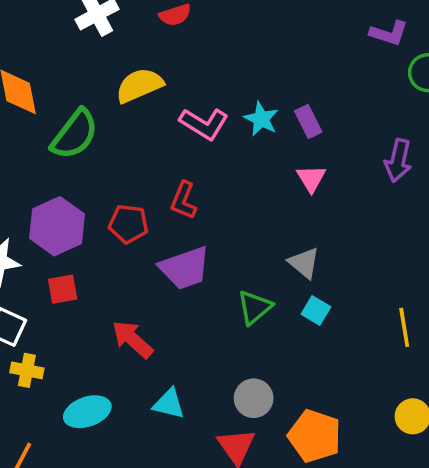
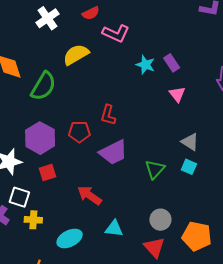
pink L-shape: (204, 124) -> (116, 33), moved
gray triangle: (304, 263) -> (190, 142), moved

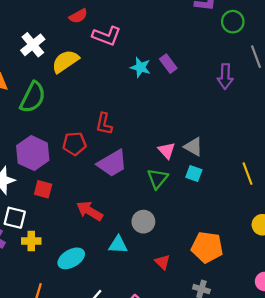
white cross: (48, 18) -> (33, 45), moved
pink triangle: (177, 94) -> (167, 150), moved
red square: (48, 172) -> (43, 189), turned 36
gray circle: (160, 220) -> (143, 222), moved
red triangle: (154, 247) -> (162, 262), size x0.7

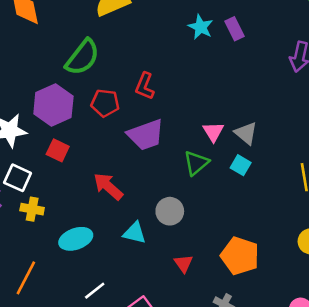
green semicircle: (33, 97) -> (82, 57), moved

